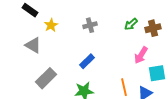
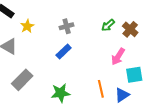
brown cross: (153, 28) -> (130, 29), turned -35
blue rectangle: (87, 61) -> (64, 52), moved

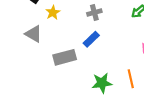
gray rectangle: (22, 80) -> (65, 57), moved, turned 30
green star: (61, 93) -> (102, 83), moved

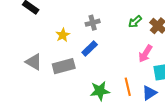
yellow star: (53, 12) -> (63, 35), moved
gray triangle: (34, 34) -> (34, 62), moved

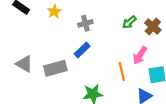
yellow star: (63, 35) -> (54, 12), moved
orange line: (128, 87) -> (122, 71), moved

